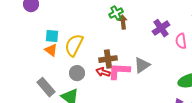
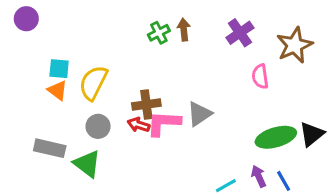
brown arrow: (123, 22) -> (184, 30), moved
purple cross: (161, 28) -> (240, 33), moved
gray rectangle: (46, 87) -> (50, 148), turned -36

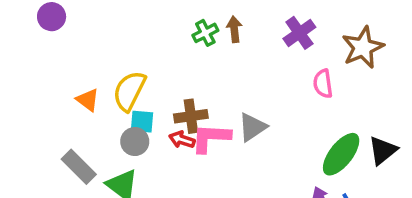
cyan square: (59, 69) -> (142, 122), moved
green ellipse: (276, 137) -> (341, 154), turned -36
gray rectangle: (50, 148) -> (79, 167), turned 32

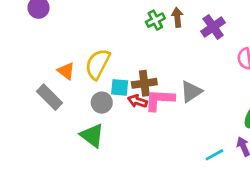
purple cross: (299, 33) -> (213, 27), moved
cyan square: (142, 122) -> (120, 87), moved
gray rectangle: (79, 167) -> (50, 97), moved

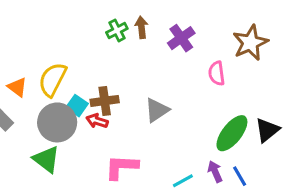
cyan square: (120, 87) -> (77, 106), turned 30
pink L-shape: (159, 100) -> (122, 167), moved
gray circle: (102, 103) -> (57, 122), size x1.6

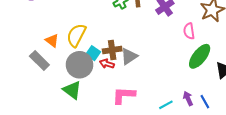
gray triangle: (157, 110) -> (129, 56), moved
green ellipse: (232, 133) -> (200, 56), moved

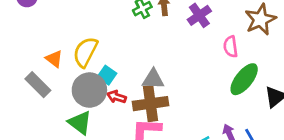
brown cross: (112, 50) -> (150, 104), moved, size x1.4
gray triangle: (129, 56) -> (153, 79), turned 36
red arrow: (107, 64) -> (117, 97), moved

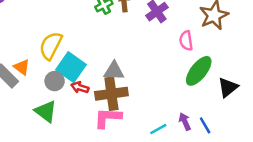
orange triangle: (54, 59) -> (22, 67), moved
cyan square: (107, 75) -> (71, 67), size x1.6
gray circle: (89, 90) -> (55, 81), size x0.6

